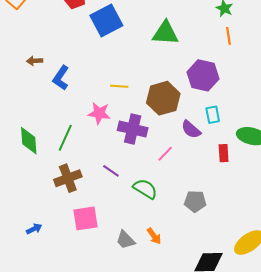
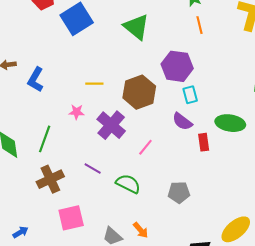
green triangle: (165, 33) -> (136, 27), turned 40
pink star: (99, 113) -> (77, 112), size x0.7
cyan rectangle: (213, 115) -> (190, 95), moved
purple cross: (133, 129) -> (111, 125), turned 32
purple semicircle: (191, 129) -> (182, 121), moved

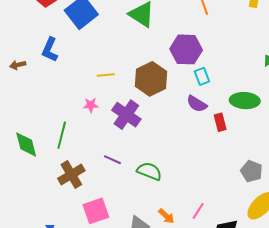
blue L-shape: (36, 80) -> (50, 50), moved
pink line: (145, 147) -> (198, 211), moved
gray pentagon: (179, 192) -> (252, 171), moved, turned 30

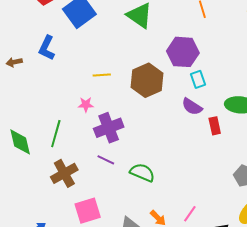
purple cross: (126, 115) -> (109, 128), moved, turned 32

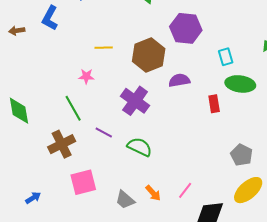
cyan rectangle: (198, 79) -> (226, 57), moved
purple semicircle: (192, 107) -> (179, 80), moved, turned 135
purple cross: (109, 128) -> (135, 101), moved, turned -36
green line: (56, 134) -> (73, 108), moved, turned -48

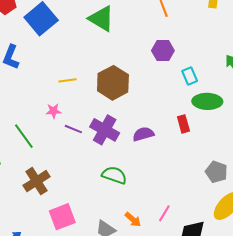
purple hexagon: (186, 28) -> (163, 51), moved, size x0.7
purple semicircle: (179, 80) -> (143, 134), moved
green line: (73, 108) -> (24, 136), moved
purple line: (104, 133) -> (73, 129), moved

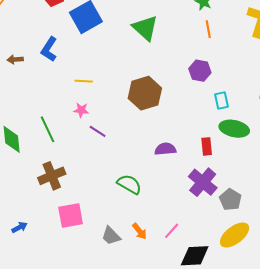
yellow line: (67, 80) -> (84, 81), moved
purple cross: (105, 130) -> (203, 182), moved

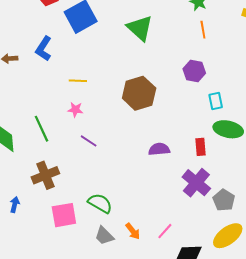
purple line: (98, 131) -> (89, 141), moved
green semicircle: (129, 184) -> (100, 203), moved
blue arrow: (19, 227) -> (15, 205), moved, turned -49

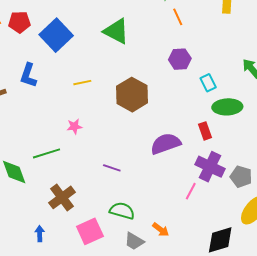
yellow line: (78, 81) -> (82, 83), moved
green line: (42, 129) -> (47, 153), turned -68
purple line: (89, 141) -> (112, 168), moved
purple semicircle: (159, 149) -> (166, 144), size x1.4
pink line: (165, 231) -> (191, 191), moved

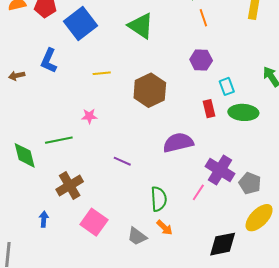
red rectangle: (205, 131) -> (209, 109), moved
green semicircle: (122, 211) -> (159, 199), moved, turned 65
pink square: (90, 231) -> (94, 222), turned -36

